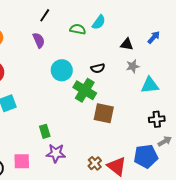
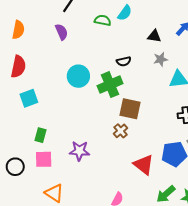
cyan circle: (62, 70) -> (78, 76), moved
green cross: (85, 90) -> (110, 85), turned 35
green rectangle: (45, 131) -> (40, 135), moved, turned 32
brown cross: (95, 163) -> (121, 131), moved

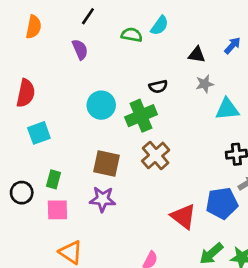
orange semicircle: (18, 30) -> (34, 27), moved
brown square: (130, 109) -> (107, 163), moved
brown cross: (121, 131) -> (156, 155), moved, size x1.5
black circle: (15, 167) -> (22, 193), moved

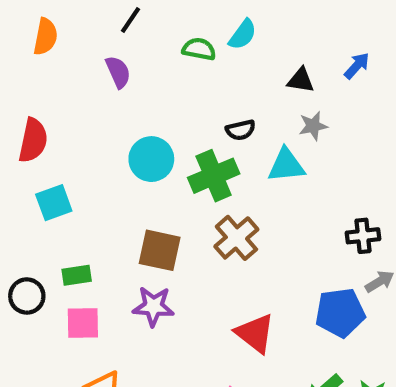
cyan triangle: (227, 109) -> (286, 165), moved
green rectangle: (53, 179) -> (77, 275), turned 66
red triangle: (183, 216) -> (255, 333), moved

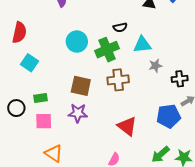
gray star: (313, 126) -> (155, 66), moved
cyan square: (54, 203) -> (29, 63), turned -36
brown cross: (236, 238) -> (118, 80), turned 35

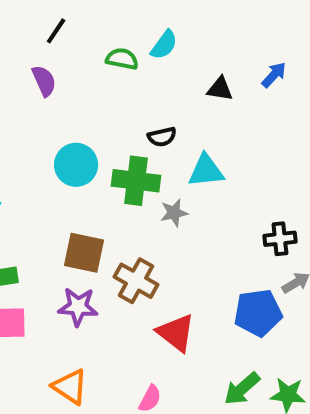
green cross: (107, 50) -> (136, 181), turned 30
gray star: (155, 66) -> (174, 213), moved
brown cross: (118, 80) -> (136, 281), moved, turned 35
orange triangle: (54, 153) -> (70, 387), moved

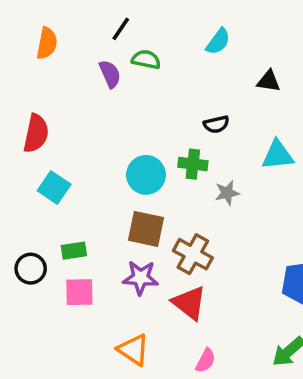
green semicircle: (122, 59) -> (146, 60), moved
cyan circle: (76, 165) -> (146, 175), moved
cyan triangle: (206, 171) -> (278, 155), moved
green cross: (136, 181) -> (193, 164), size x0.7
red triangle: (176, 333) -> (189, 303), moved

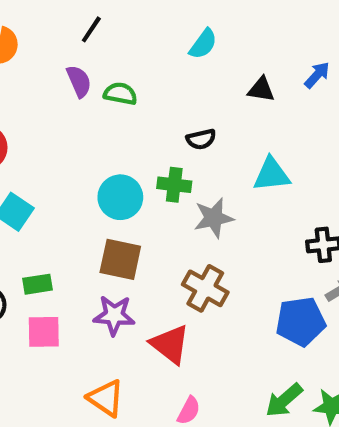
green semicircle: (146, 60) -> (120, 94), moved
gray star: (227, 193) -> (214, 218), size x1.4
brown cross: (193, 254) -> (205, 288), moved

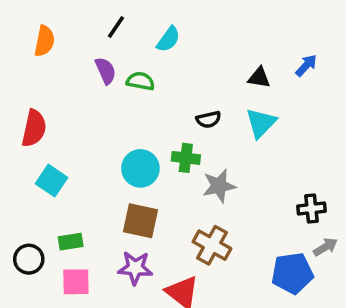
cyan semicircle: (203, 44) -> (168, 39), moved
cyan triangle: (272, 174) -> (261, 123), moved, turned -40

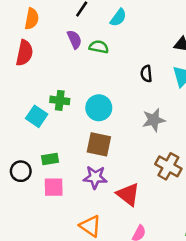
black semicircle: (209, 120) -> (146, 74), turned 98
red semicircle: (34, 128) -> (24, 53), moved
green cross: (186, 158) -> (60, 100), moved
brown cross: (212, 245) -> (168, 166), moved

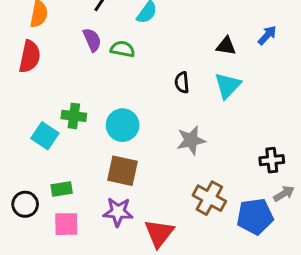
red triangle: (128, 194) -> (159, 233), turned 30

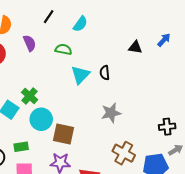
purple semicircle: (92, 40) -> (30, 43), moved
cyan triangle: (228, 86) -> (80, 75), moved
green cross: (74, 116) -> (30, 96), turned 35
cyan circle: (123, 125) -> (41, 119), moved

